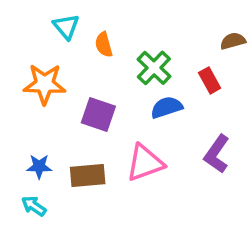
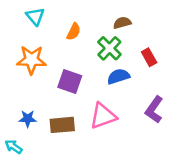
cyan triangle: (66, 27) -> (35, 16), moved
brown semicircle: (233, 41) -> (122, 23), moved
orange semicircle: (104, 45) -> (74, 32), turned -138
cyan arrow: (34, 206) -> (14, 147), moved

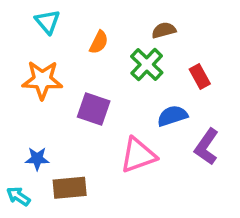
blue semicircle: (118, 76) -> (172, 116), moved
brown rectangle: (62, 125) -> (70, 188), moved

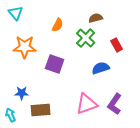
cyan triangle: (47, 22) -> (16, 13), moved
purple L-shape: (207, 147) -> (115, 104), moved
pink triangle: (138, 155) -> (87, 104), moved
cyan arrow: (18, 196) -> (11, 115), turned 32

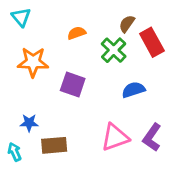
brown semicircle: (96, 18) -> (127, 24), turned -40
orange semicircle: (58, 25) -> (77, 33), turned -136
red rectangle: (117, 45) -> (152, 42), moved, size x1.5

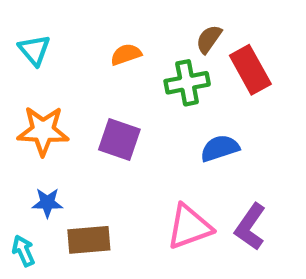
cyan triangle: (21, 17) -> (34, 50), moved
green cross: (114, 50) -> (187, 83), turned 35
orange star: (33, 62) -> (43, 131), moved

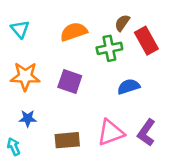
orange semicircle: (126, 54) -> (74, 32), size x1.5
brown rectangle: (89, 240) -> (67, 140), moved

